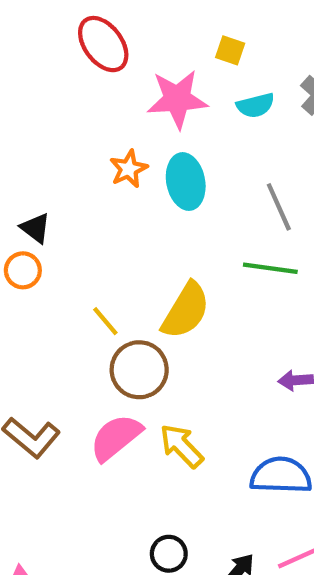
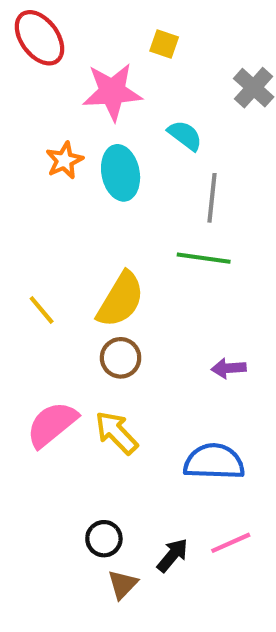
cyan semicircle: (255, 105) -> (185, 135), moved, turned -129
gray line: (279, 207) -> (212, 198), turned 30
brown circle: (139, 370) -> (121, 358), moved, size x0.7

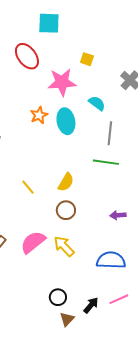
yellow semicircle: (121, 300) -> (66, 182), size x0.7

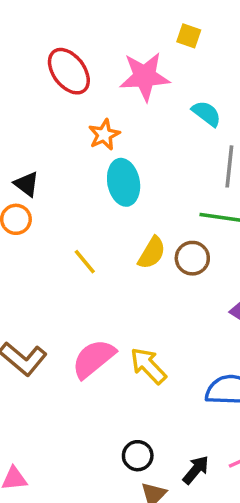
red ellipse: (27, 56) -> (69, 71), moved
cyan ellipse: (66, 121) -> (124, 182), moved
brown circle: (66, 210) -> (192, 258), moved

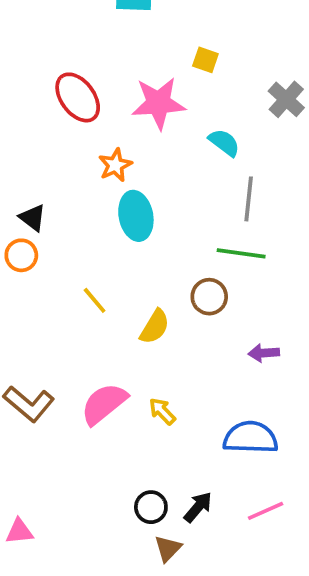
yellow semicircle: (152, 253) -> (155, 327), moved
yellow arrow: (148, 366) -> (162, 411), size x0.7
black arrow: (196, 470) -> (198, 507), moved

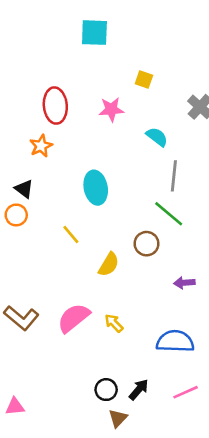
red ellipse: (78, 97) -> (55, 106), turned 32
pink star: (158, 103) -> (111, 109), size x0.7
orange star: (115, 165) -> (41, 146), moved
green line: (241, 253) -> (169, 214), turned 32
yellow line: (95, 300) -> (71, 235), moved

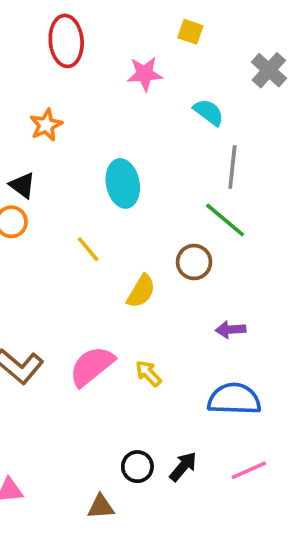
red ellipse: (55, 106) -> (66, 41), moved
purple arrow: (184, 283) -> (231, 330), moved
brown triangle: (118, 418) -> (101, 507), moved, turned 42

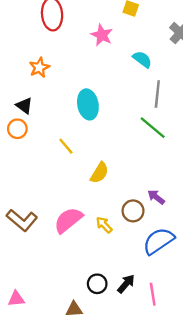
pink star: (145, 74) -> (102, 35), turned 30
brown circle: (194, 262) -> (133, 211), moved
purple arrow: (231, 330) -> (156, 197), turned 42
blue semicircle: (234, 399) -> (158, 241), turned -36
pink line: (249, 470) -> (153, 294), moved, turned -75

